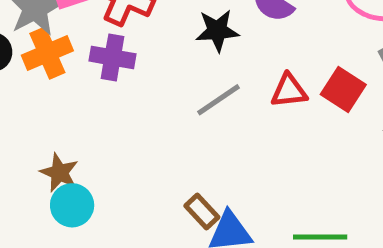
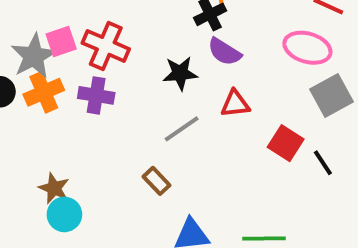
red square: (343, 89) -> (286, 143), moved
red triangle: (289, 91) -> (235, 104), moved
brown rectangle: (202, 212) -> (156, 181), moved

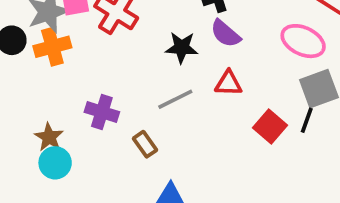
purple cross: (96, 95) -> (102, 112), moved
black line: (323, 163) -> (307, 120), moved, turned 45

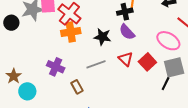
orange cross: (52, 47) -> (71, 32), moved
red triangle: (228, 83) -> (126, 59), turned 35
red square: (270, 127) -> (147, 62), moved
brown star: (49, 137) -> (14, 76), moved

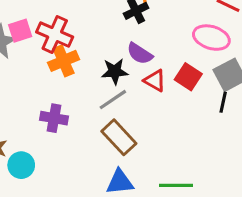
purple semicircle: (127, 32) -> (140, 54), moved
black star: (102, 37) -> (115, 71), moved
brown rectangle: (77, 87) -> (119, 137), moved, size x1.6

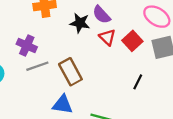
gray line: (113, 100) -> (37, 66), moved
black line: (223, 102) -> (138, 82), moved

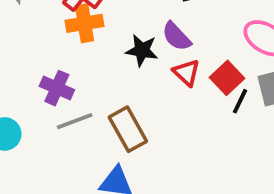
black line: (138, 82) -> (240, 101), moved

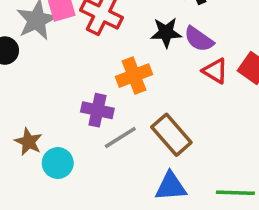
orange cross: (85, 23) -> (134, 76), moved
black star: (142, 50) -> (166, 33), moved

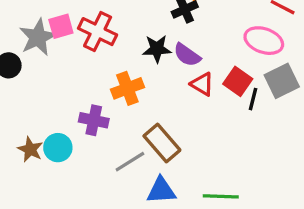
gray line: (120, 138) -> (130, 162), moved
cyan circle: (58, 163) -> (58, 148), moved

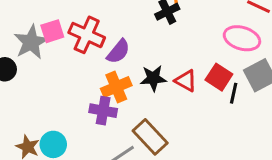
black star: (157, 49) -> (153, 78), moved
purple semicircle: (187, 55) -> (118, 51), moved, turned -84
purple cross: (94, 120) -> (103, 111), moved

